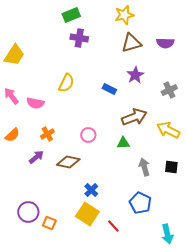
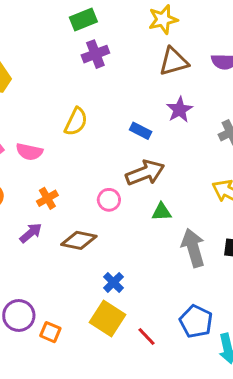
purple cross: (79, 38) -> (95, 54), turned -30
brown arrow: (134, 117) -> (145, 173), moved
gray arrow: (144, 167) -> (193, 248), size x1.4
blue pentagon: (140, 203) -> (196, 322), moved

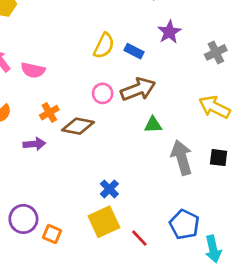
yellow semicircle: (76, 122) -> (104, 46), moved
pink circle: (109, 200) -> (103, 93), moved
purple arrow: (31, 233) -> (34, 144), turned 35
brown diamond: (79, 240) -> (78, 126), moved
yellow square: (107, 318) -> (104, 222), turned 32

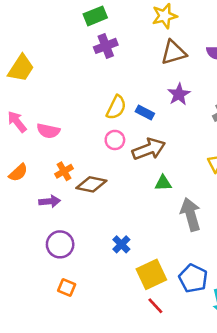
pink circle: (103, 93) -> (115, 140), moved
purple circle: (23, 219) -> (60, 244), moved
yellow square: (104, 222) -> (151, 274), moved
red line: (139, 238) -> (155, 306), moved

